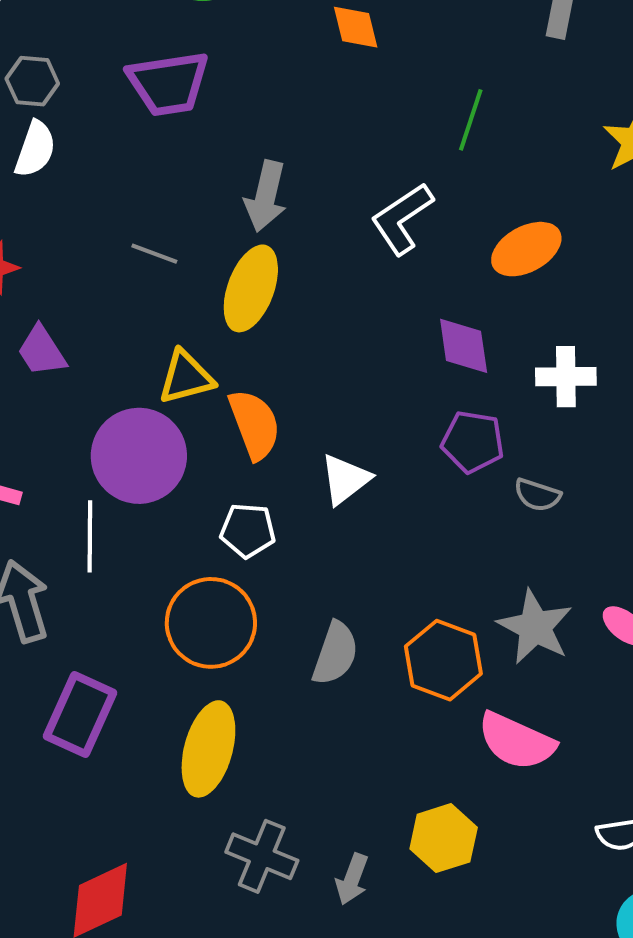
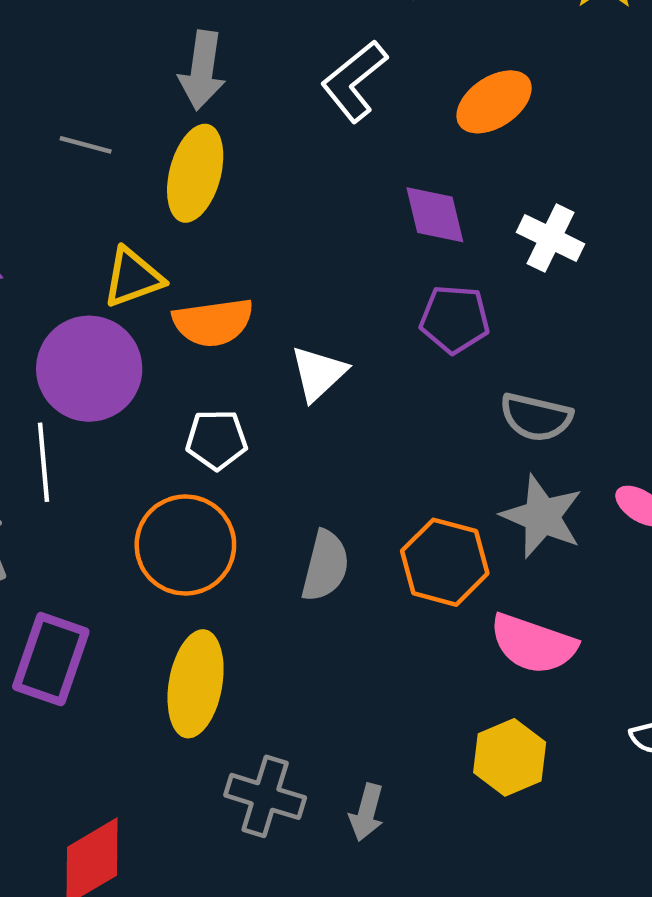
white cross: (566, 377) -> (551, 238), turned 32
orange semicircle: (254, 424) -> (213, 322), turned 108
gray semicircle: (537, 495) -> (536, 417), moved, size x1.4
yellow hexagon: (444, 838) -> (510, 757), moved

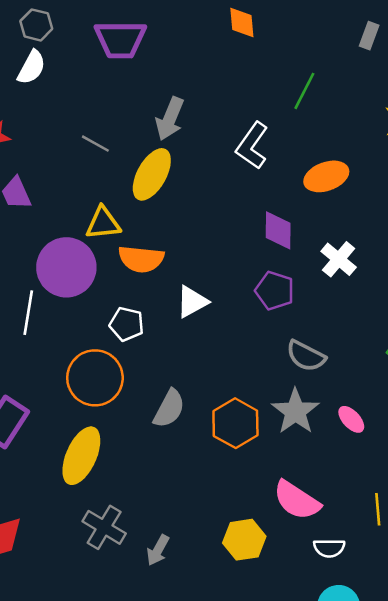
white L-shape: (354, 81) -> (252, 146), turned -30
pink semicircle: (533, 644) -> (297, 500), moved

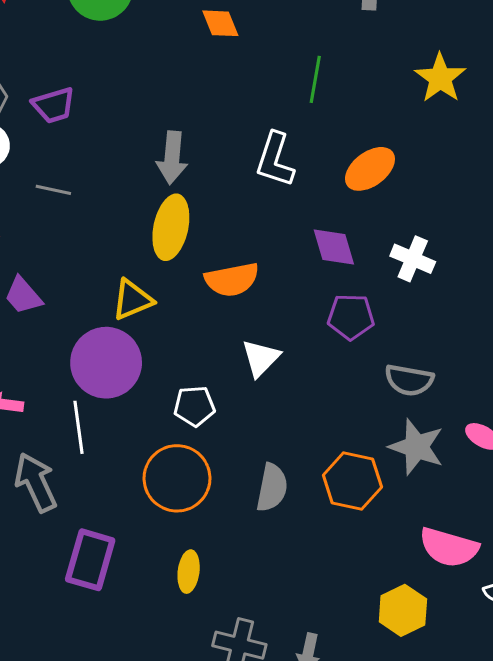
purple trapezoid: (120, 39) -> (54, 105), moved, size x0.7
gray line: (95, 144) -> (53, 190), moved
orange semicircle: (141, 259) -> (232, 280), moved
yellow ellipse: (81, 456) -> (189, 572), size x0.6

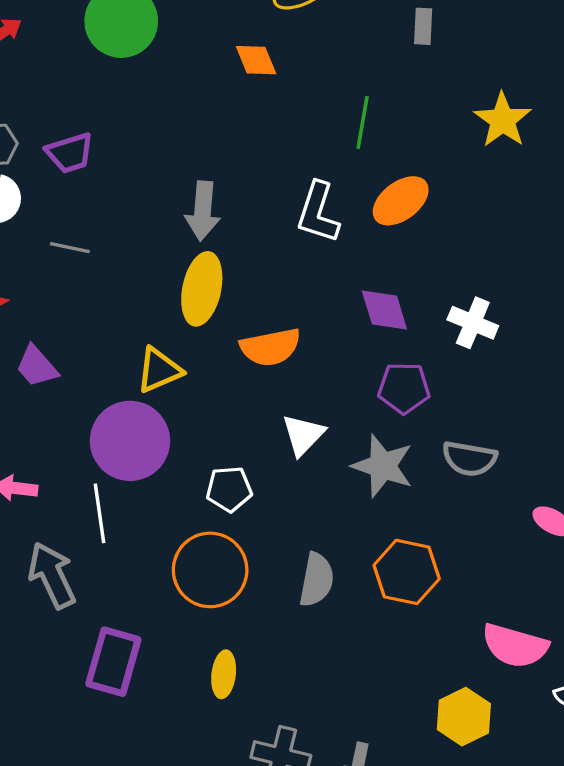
orange ellipse: (370, 169) -> (401, 201), moved
gray star: (417, 447) -> (383, 466), moved

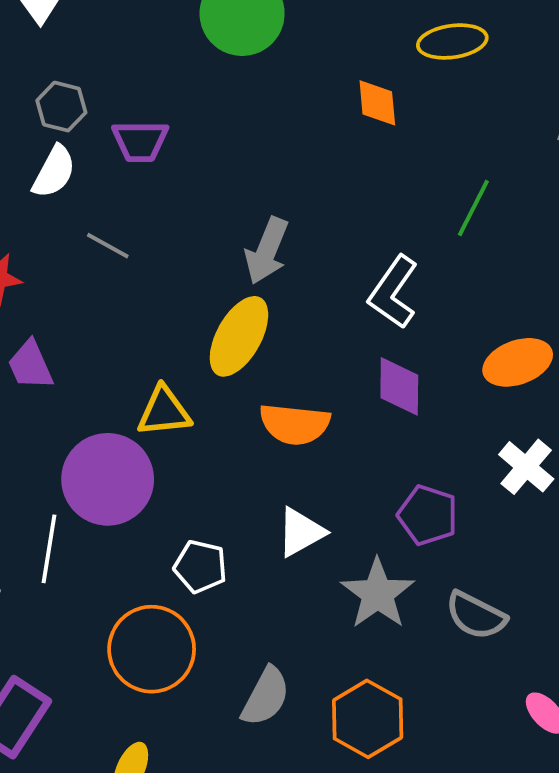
orange ellipse: (401, 201) -> (518, 362), moved
purple diamond: (384, 310) -> (399, 386), moved

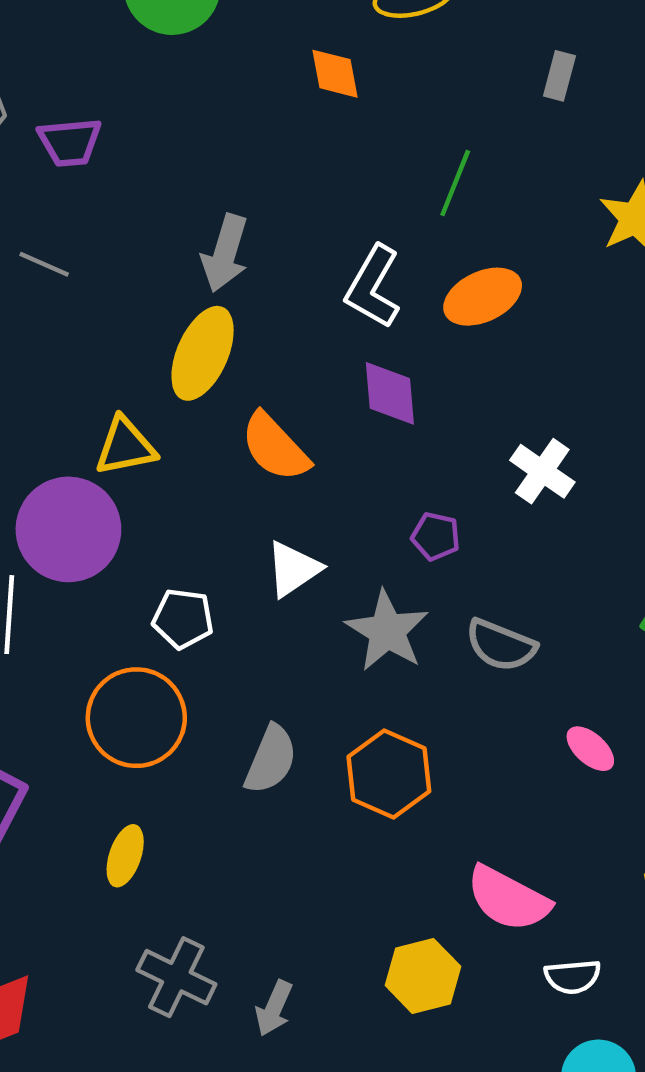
orange ellipse: (518, 362) -> (483, 297), moved
orange semicircle: (295, 424) -> (275, 447), turned 46
purple pentagon: (428, 515) -> (436, 536), size x0.7

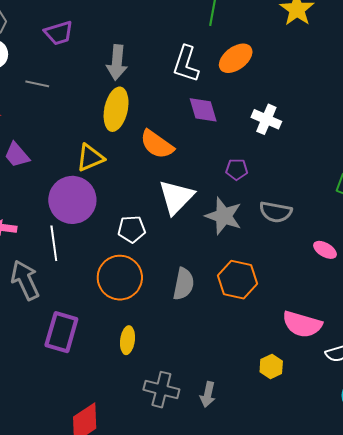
purple trapezoid: (70, 142) -> (59, 33), moved
white cross: (542, 471) -> (266, 119), moved
white triangle: (293, 569) -> (176, 197), size x1.4
yellow hexagon: (423, 976) -> (271, 366), size x0.7

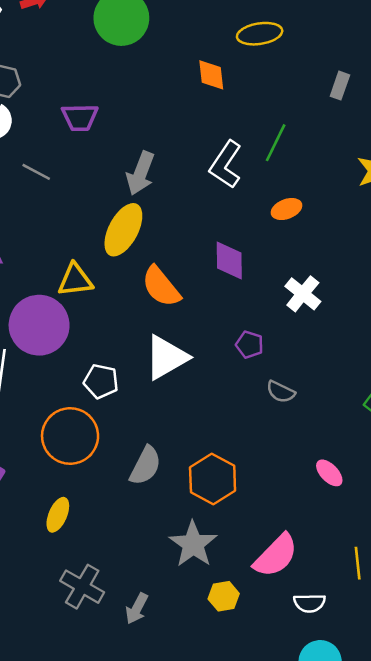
orange ellipse: (236, 58) -> (287, 209), size x0.7
white L-shape: (186, 64) -> (226, 165), moved
gray semicircle: (276, 212) -> (281, 392), moved, size x0.7
gray star: (224, 216) -> (193, 544), moved
pink semicircle: (302, 324) -> (276, 556), turned -78

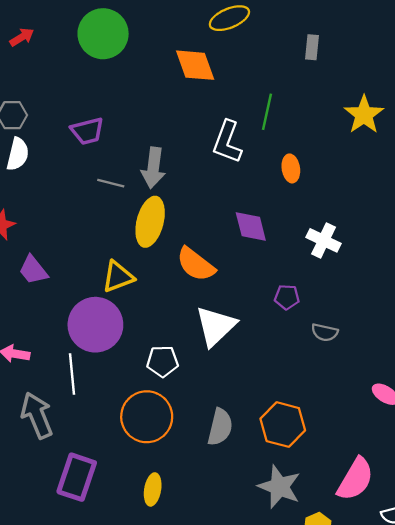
orange diamond: (211, 75) -> (195, 65), size x1.4
gray line: (36, 172) -> (111, 183), moved
orange ellipse: (287, 209) -> (291, 168), turned -64

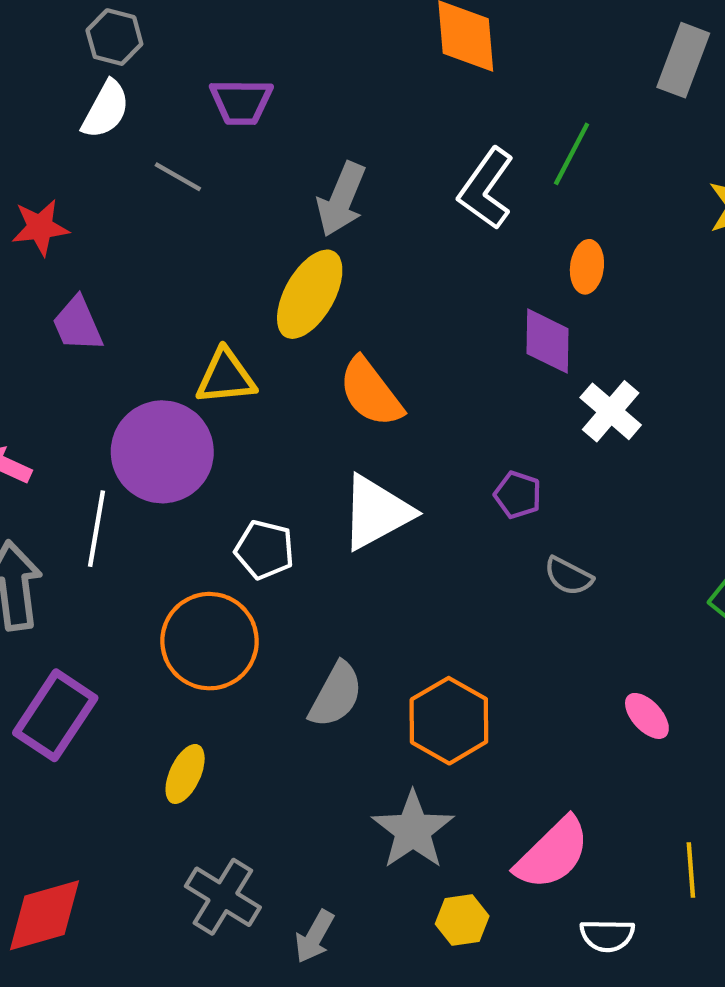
gray rectangle: (312, 47) -> (683, 60), size x1.5
gray line: (111, 183) -> (178, 177), moved
purple diamond: (251, 227) -> (548, 341), moved

